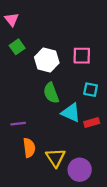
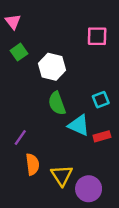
pink square: (82, 56) -> (97, 36), moved
cyan square: (91, 90) -> (101, 100), turned -32
purple line: (18, 124) -> (20, 138), turned -48

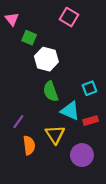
pink square: (97, 36) -> (69, 17), moved, turned 30
green square: (19, 52) -> (29, 38), moved, turned -32
yellow triangle: (62, 175) -> (55, 135), moved
purple circle: (89, 189) -> (82, 155), moved

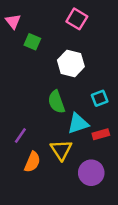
white hexagon: (46, 59) -> (71, 63), moved
cyan triangle: (70, 111) -> (78, 123), turned -42
orange semicircle: (29, 145) -> (32, 162), turned 30

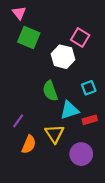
pink square: (77, 19) -> (80, 37), moved
pink triangle: (13, 21) -> (19, 13), moved
green square: (32, 42) -> (29, 37), size x1.5

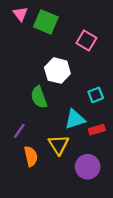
green square: (29, 37) -> (46, 22), moved
white hexagon: (63, 57) -> (57, 71), moved
green semicircle: (50, 91) -> (39, 97), moved
orange semicircle: (29, 144) -> (31, 156), turned -36

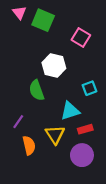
red rectangle: (97, 130) -> (85, 129), moved

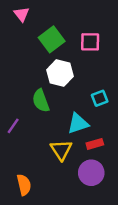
green square: (43, 20) -> (52, 39), moved, turned 30
pink square: (81, 37) -> (90, 42), turned -30
purple line: (18, 122) -> (13, 126), moved
orange semicircle: (29, 145) -> (24, 185), moved

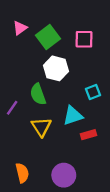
pink triangle: (22, 14) -> (20, 28), moved, turned 32
purple line: (13, 126) -> (12, 108), moved
yellow triangle: (61, 150) -> (41, 127), moved
purple circle: (91, 173) -> (64, 175), moved

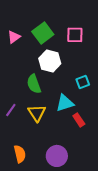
pink triangle: (20, 28) -> (14, 37), moved
purple line: (12, 108) -> (11, 110), moved
red rectangle: (89, 135) -> (79, 120), turned 72

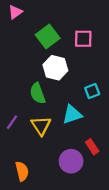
pink triangle: (14, 37) -> (15, 12), moved
red rectangle: (79, 120) -> (92, 147), moved
purple circle: (57, 156) -> (71, 161), moved

